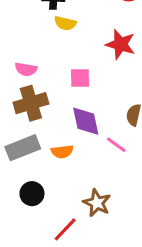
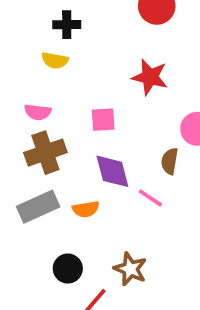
yellow semicircle: (65, 23) -> (55, 60), moved
black circle: (32, 194) -> (68, 269), moved

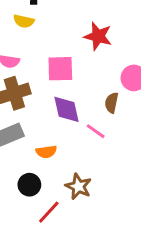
pink square: (103, 120) -> (60, 69), size x1.4
orange semicircle: (86, 209) -> (46, 152), moved

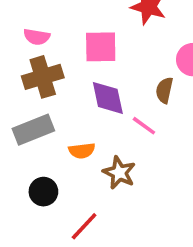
black circle: (29, 185) -> (43, 192), moved
brown star: (78, 186) -> (119, 173), moved

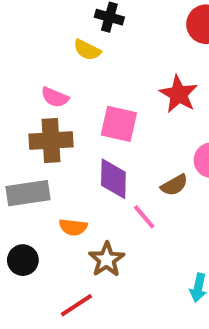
brown semicircle: (164, 90) -> (174, 185), turned -145
red line: (84, 226) -> (76, 305), moved

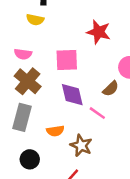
brown cross: (51, 141) -> (28, 81), turned -32
gray rectangle: (28, 193) -> (22, 117), turned -52

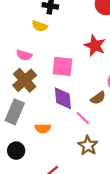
brown star: (81, 145) -> (88, 146), moved

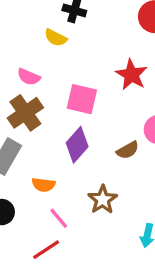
purple diamond: (63, 98) -> (77, 145), turned 40
pink line: (83, 118) -> (59, 218), moved
brown star: (88, 146) -> (103, 200), moved

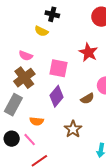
pink line: (59, 218) -> (30, 140), moved

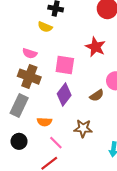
brown cross: (24, 78) -> (29, 77), turned -30
brown star: (73, 129) -> (83, 128), turned -30
pink line: (30, 140) -> (56, 143), moved

